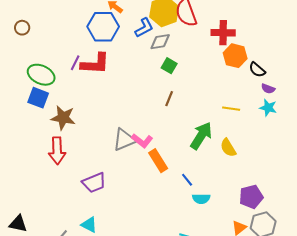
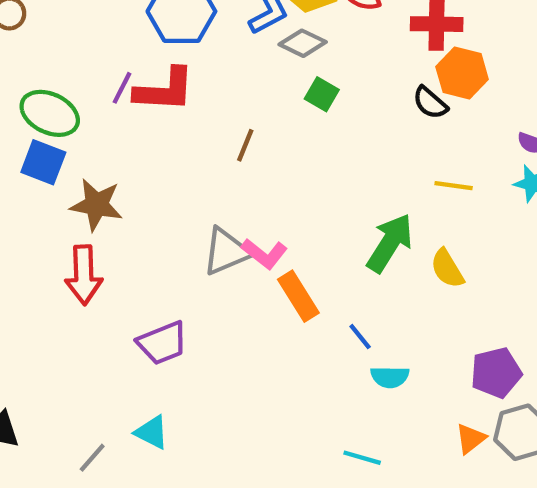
gray diamond: (160, 42) -> (303, 43), turned 35
black semicircle: (257, 70) -> (430, 103), moved
brown line: (169, 99) -> (245, 145), moved

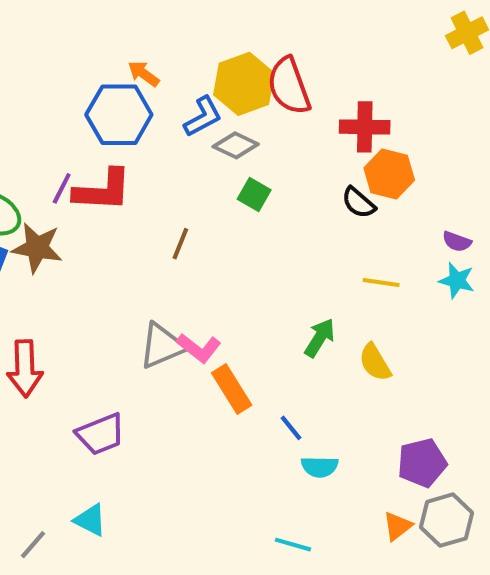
brown star: (96, 205) -> (37, 248), moved
green arrow: (390, 243) -> (320, 338), size x0.7

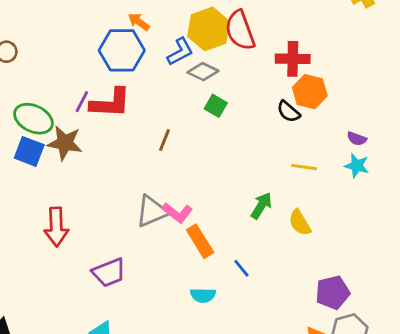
cyan semicircle: (320, 467) -> (203, 295), moved

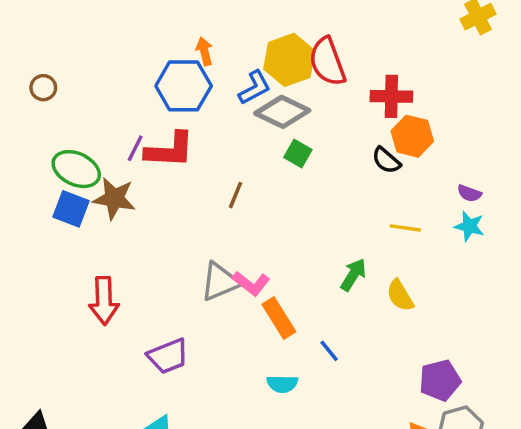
orange arrow: (139, 22) -> (204, 51), turned 40
gray diamond: (203, 72) -> (282, 112), size x1.4

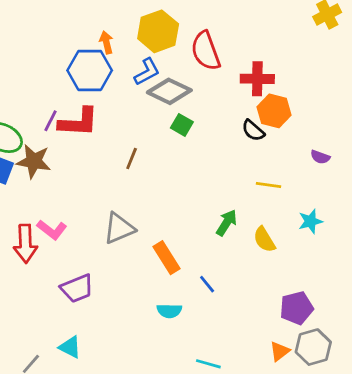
yellow hexagon: (289, 60) -> (158, 31), moved
cyan star: (469, 226) -> (310, 221), moved, turned -30
pink L-shape: (251, 283) -> (52, 230), moved

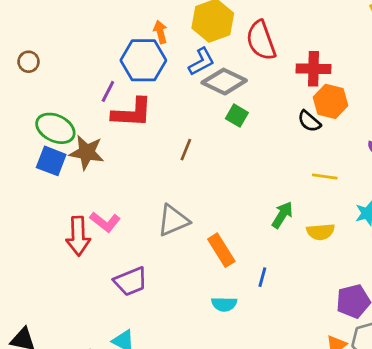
purple line: (51, 121) -> (108, 91), moved
yellow semicircle: (264, 239) -> (321, 232), turned -64
blue line: (207, 284) -> (262, 277), turned 54

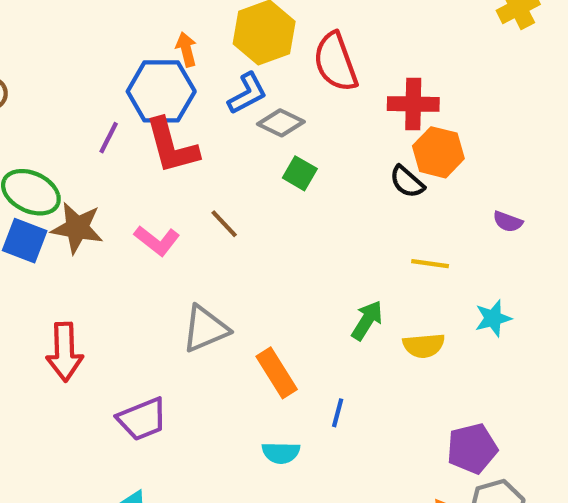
gray diamond: (224, 82) -> (281, 123), size x0.7
red L-shape: (132, 113) -> (172, 146), moved, turned 72
brown line: (186, 150) -> (224, 224), turned -65
pink L-shape: (105, 222) -> (157, 241), moved

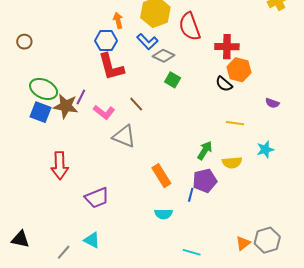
blue hexagon: (161, 91) -> (106, 41), size x0.7
blue L-shape: (247, 93) -> (147, 42), turned 75
purple line: (109, 138) -> (81, 97), moved
gray triangle: (205, 329) -> (124, 136), moved, turned 45
purple pentagon: (472, 449) -> (205, 181), moved

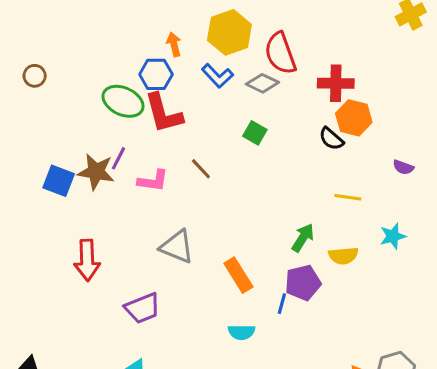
gray diamond: (163, 56) -> (262, 83), moved
green ellipse: (44, 89) -> (123, 101), moved
pink L-shape: (104, 112) -> (153, 181), turned -30
gray triangle: (124, 136) -> (177, 247), moved

